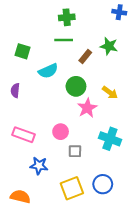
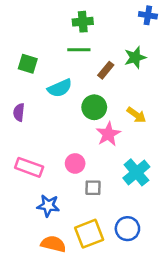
green star: (109, 46) -> (135, 57), turned -30
cyan cross: (110, 139) -> (136, 172), turned 30
orange semicircle: (20, 197) -> (53, 244), moved

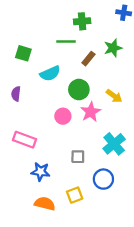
green cross: (83, 22) -> (82, 21), moved
pink circle: (75, 163) -> (63, 116), moved
blue circle: (127, 229) -> (103, 179), moved
yellow square: (89, 234) -> (75, 195), size x0.7

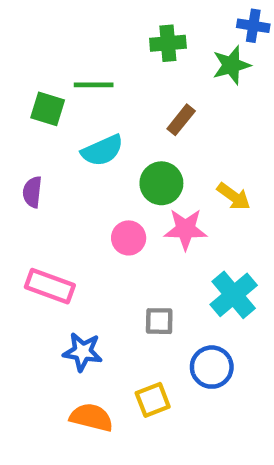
green line: (66, 42) -> (94, 85), moved
green star: (113, 48) -> (231, 65), moved
pink star: (91, 112) -> (185, 229), turned 30

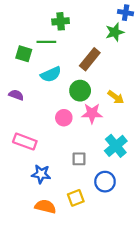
green cross: (168, 43) -> (61, 21), moved
brown rectangle: (181, 120) -> (90, 59), size x1.5
purple semicircle: (32, 192) -> (16, 95), turned 104

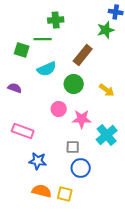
pink star: (92, 113) -> (82, 119), moved
blue circle: (105, 182) -> (81, 168), moved
yellow square: (76, 198) -> (65, 194), moved, turned 35

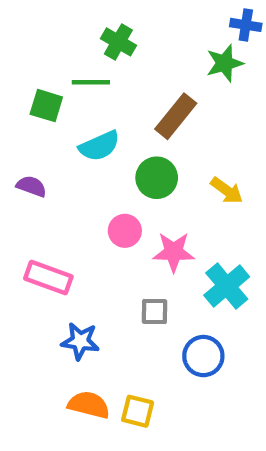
green cross: (56, 20) -> (118, 42), turned 35
blue circle: (81, 168) -> (203, 356), moved

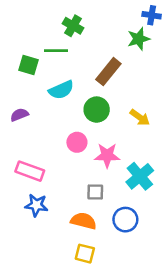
purple semicircle: (31, 186) -> (19, 115), turned -42
blue star: (80, 341) -> (36, 205), moved
orange semicircle: (89, 405) -> (84, 221), moved

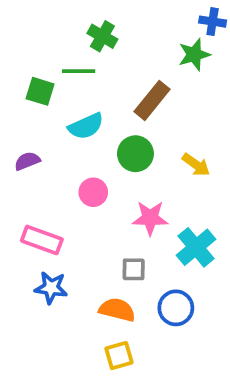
pink circle: (77, 142) -> (93, 192), moved
yellow square: (85, 254) -> (119, 356), turned -30

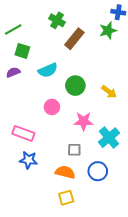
green line: (79, 71) -> (13, 30), moved, turned -30
brown rectangle: (152, 100) -> (74, 39), moved
purple semicircle: (27, 161) -> (13, 72), moved

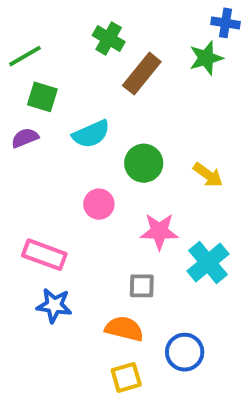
blue circle: (98, 171) -> (185, 352), moved

